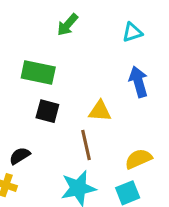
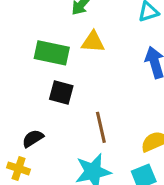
yellow triangle: (100, 111) -> (93, 42), moved

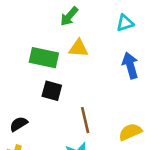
black semicircle: (33, 138) -> (19, 124), moved

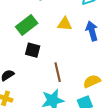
yellow triangle: (78, 48) -> (65, 24), moved
green rectangle: (44, 58) -> (27, 25), turned -50

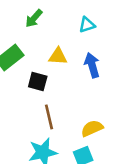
black square: (33, 50) -> (38, 82), moved

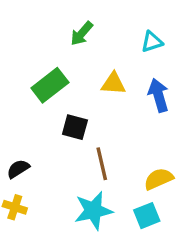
black square: (38, 82) -> (75, 127), moved

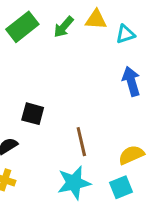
yellow triangle: (113, 84) -> (96, 19), moved
green rectangle: (50, 85) -> (22, 27), moved
black square: (75, 127) -> (33, 114), moved

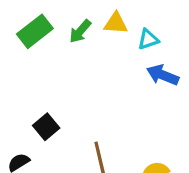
blue arrow: (131, 81) -> (163, 75), moved, turned -52
black square: (33, 114) -> (46, 127), turned 35

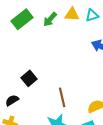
cyan triangle: (148, 39) -> (92, 15), moved

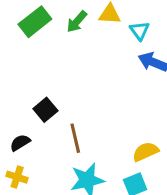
cyan triangle: (92, 15) -> (140, 31), moved, turned -48
brown line: (62, 97) -> (75, 138), moved

